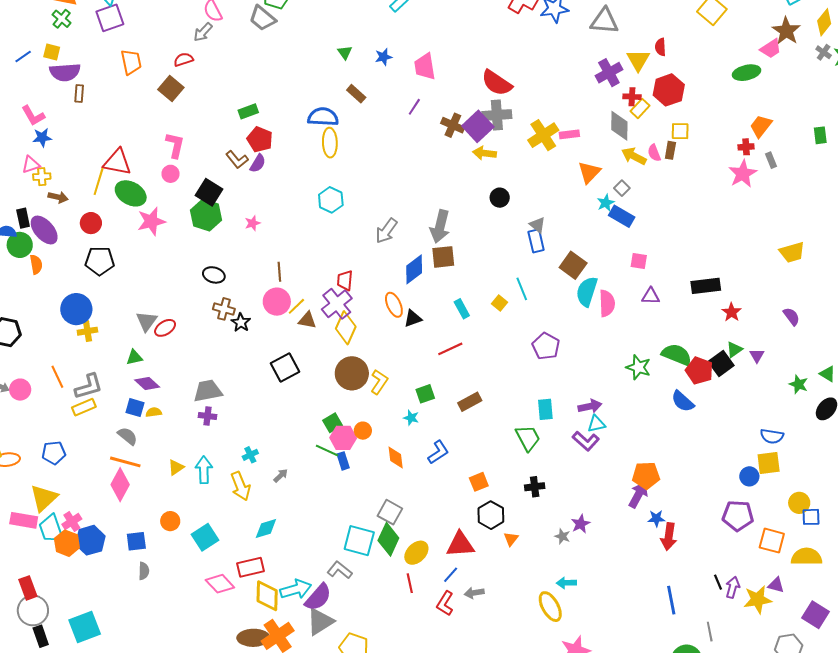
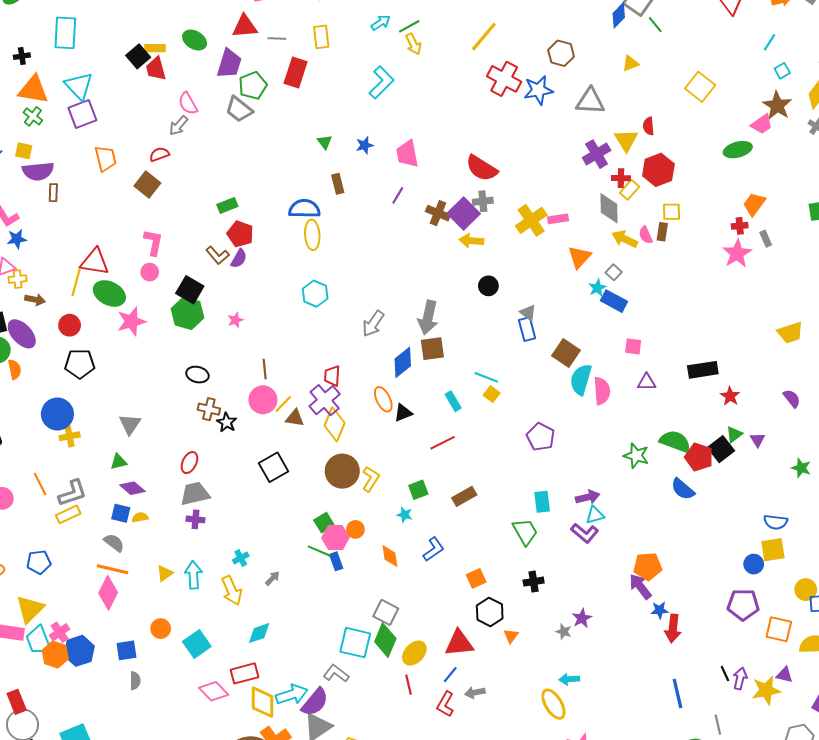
brown rectangle: (356, 94) -> (338, 184), turned 36
gray cross: (497, 115) -> (483, 201), size x0.7
cyan line: (522, 289) -> (486, 377), moved, turned -45
red ellipse: (165, 328) -> (189, 463), moved, turned -30
purple arrow: (638, 495) -> (640, 587), turned -64

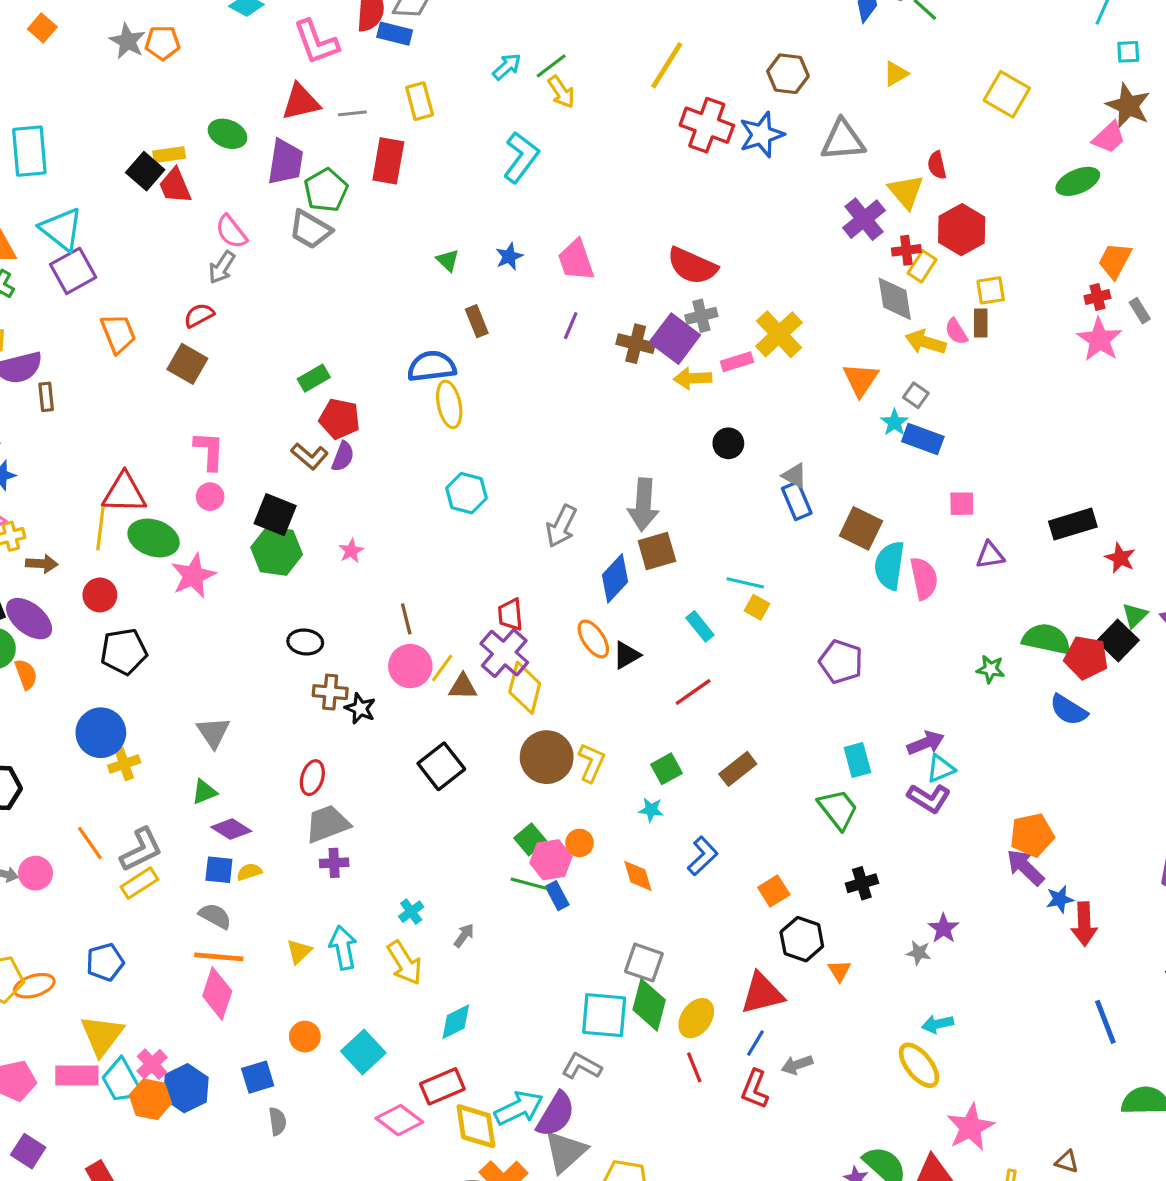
cyan square: (782, 71) -> (1128, 52), turned 35
pink rectangle: (558, 219) -> (737, 362), moved
green star: (636, 456) -> (991, 669), size x0.7

